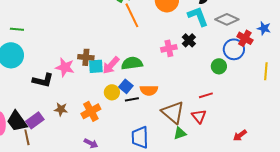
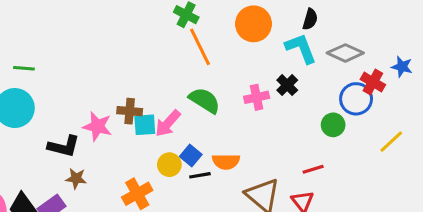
green semicircle: (132, 63) -> (205, 100), moved, turned 40
yellow line: (266, 71) -> (391, 142), moved, turned 42
brown star: (61, 109) -> (76, 178), moved

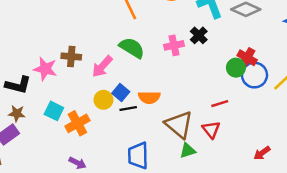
red cross: (373, 82) -> (247, 58), moved
blue circle: (356, 99) -> (254, 75), moved
cyan square: (145, 125) -> (54, 111), moved, turned 30
brown star: (76, 178) -> (17, 113), moved

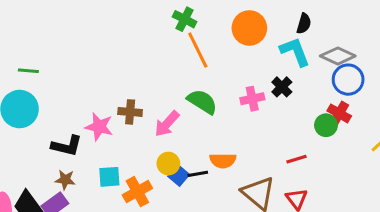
blue circle: (254, 75) -> (348, 80), moved
blue square: (121, 92) -> (179, 175), moved
red line: (220, 104) -> (297, 159), moved
cyan square: (54, 111) -> (109, 177), turned -30

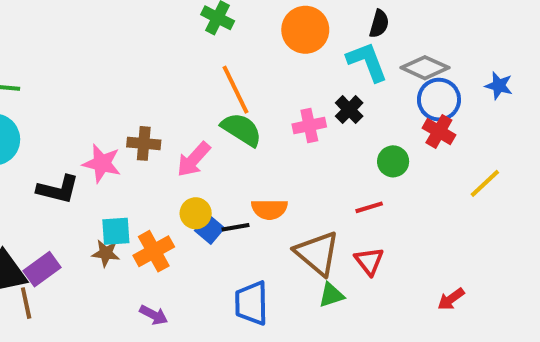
orange line: (198, 50) -> (235, 90), moved
red cross: (339, 113) -> (439, 131), moved
green circle: (326, 125) -> (393, 161), moved
brown star: (65, 180) -> (106, 253), moved

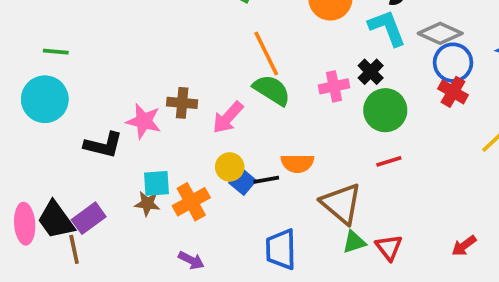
green circle: (393, 161) -> (385, 110), moved, size x1.5
red triangle: (369, 261) -> (389, 247), moved

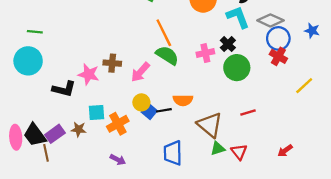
red line: (389, 161) -> (248, 113), moved
brown star: (147, 204) -> (79, 129), moved

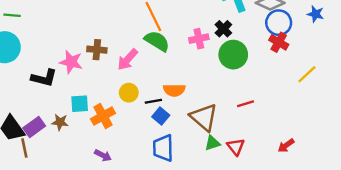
blue square: (149, 111) -> (161, 116), moved

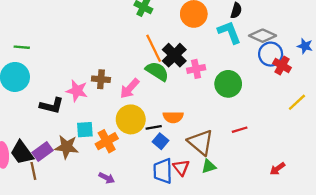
black cross: (223, 29) -> (174, 55), moved, size x1.5
red cross: (279, 42) -> (282, 66), moved
yellow circle: (129, 93) -> (131, 119), size x1.6
brown star: (60, 122) -> (67, 147), size x1.5
red triangle: (236, 147) -> (181, 168), moved

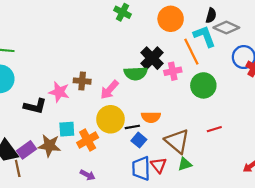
gray diamond: (263, 36) -> (226, 28), moved
orange line: (154, 48) -> (191, 52), moved
green semicircle: (157, 71) -> (136, 73), turned 145

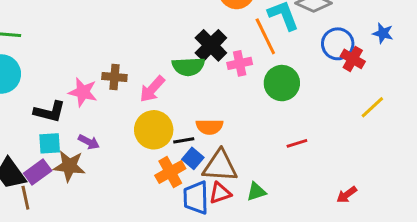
cyan square: (67, 129) -> (50, 143), moved
orange cross: (88, 140) -> (170, 172), moved
brown triangle: (177, 141) -> (220, 166), moved, turned -36
red triangle: (159, 165) -> (220, 193), turned 49
purple arrow: (88, 175) -> (89, 142), moved

